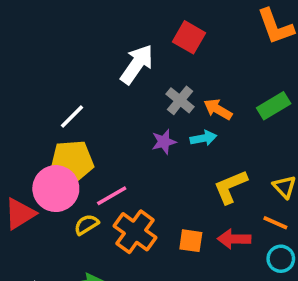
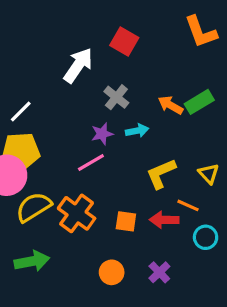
orange arrow: (218, 109) -> (171, 105), moved
pink line: (112, 196) -> (91, 162), moved
orange line: (275, 223) -> (188, 205), moved
yellow semicircle: (86, 225) -> (34, 207), size x1.6

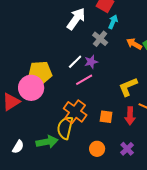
white line: (21, 112) -> (75, 62), moved
cyan arrow: (137, 131) -> (113, 22), moved, turned -56
yellow semicircle: (34, 207) -> (65, 128), moved, turned -45
red arrow: (164, 220) -> (130, 116), turned -90

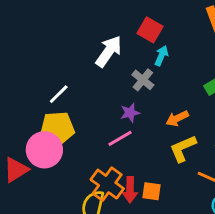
orange arrow: (134, 44) -> (177, 118), moved, turned -56
white line: (75, 62) -> (59, 94), moved
red arrow: (130, 116) -> (130, 190), moved

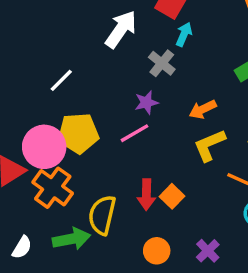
yellow pentagon: (57, 128) -> (78, 133), moved
orange cross: (107, 184) -> (53, 188), moved
orange square: (151, 191) -> (172, 196), turned 36

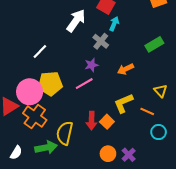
yellow L-shape: (210, 145) -> (123, 103), moved
orange circle: (157, 251) -> (108, 154), moved

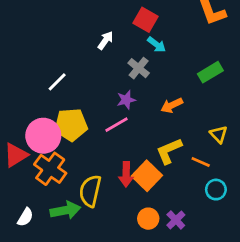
white arrow: (76, 21) -> (105, 40), size x0.6
cyan arrow: (114, 24) -> (157, 45), turned 104
orange square: (107, 122) -> (147, 176), size x1.5

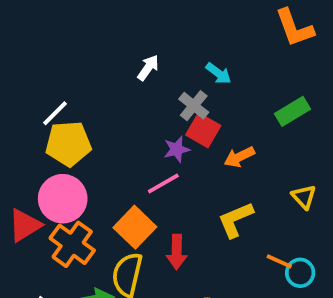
red square: (145, 20) -> (203, 130), moved
white line: (57, 82) -> (55, 113), moved
yellow pentagon: (71, 125) -> (68, 144), moved
orange line: (201, 162) -> (279, 261), moved
orange square: (147, 176) -> (135, 227), moved

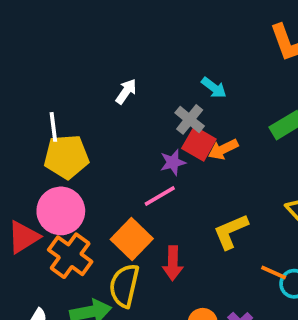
white arrow: (148, 68) -> (126, 91), moved
white line: (55, 113) -> (53, 127), turned -52
orange arrow: (239, 157) -> (223, 149), moved

